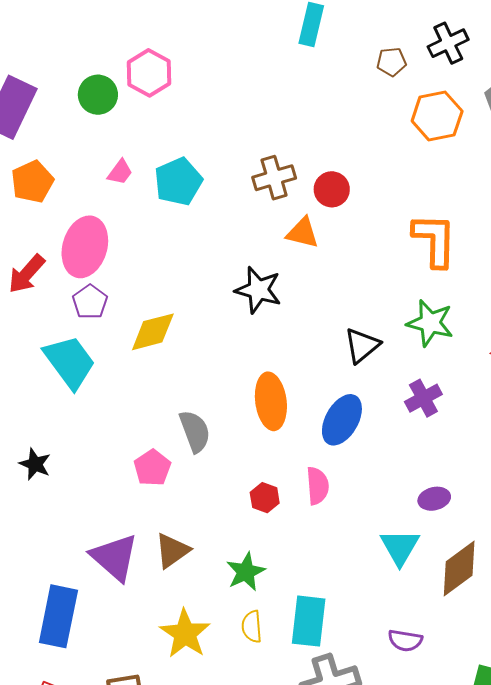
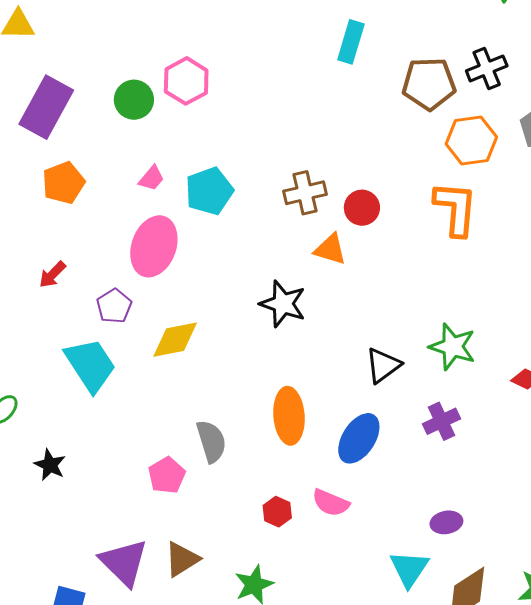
brown pentagon: (392, 62) -> (429, 84), size x1.8
orange L-shape: (435, 240) -> (456, 209), moved
pink ellipse: (85, 247) -> (154, 246), moved
red arrow: (27, 274) -> (52, 275), size x0.7
pink semicircle: (317, 486) -> (331, 503), turned 114

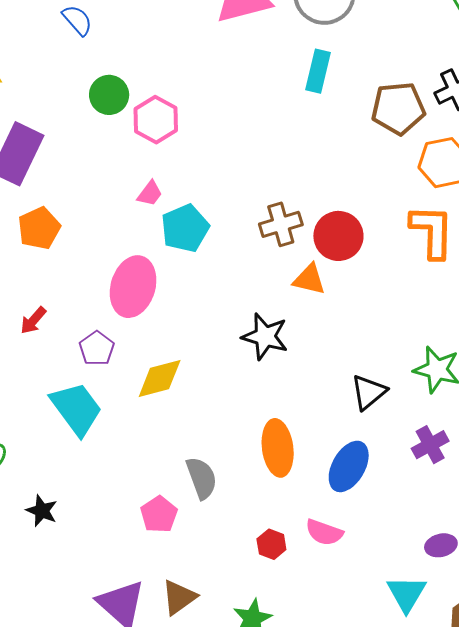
green circle: (134, 100) -> (109, 95), moved
pink trapezoid: (152, 178) -> (150, 194), moved
red circle: (362, 208) -> (338, 236), size x1.4

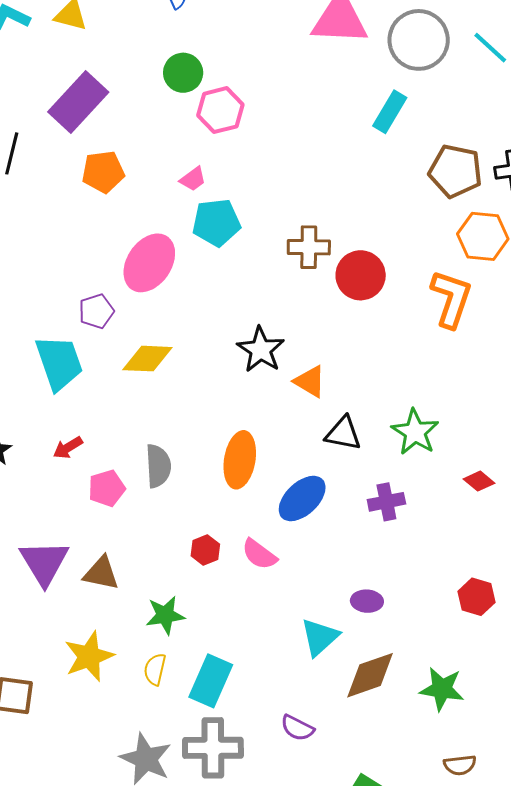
orange pentagon: (39, 228) -> (103, 172), moved
orange triangle: (309, 279) -> (310, 381), moved
red arrow: (33, 321) -> (68, 448), moved
black triangle: (369, 392) -> (343, 433), turned 33
brown triangle: (179, 597) -> (101, 573), turned 30

